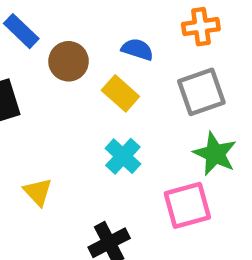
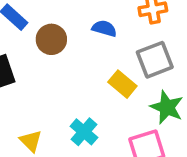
yellow rectangle: (120, 93) -> (122, 84), moved
cyan cross: (123, 156) -> (84, 132), moved

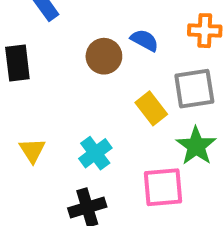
brown circle: (51, 39) -> (104, 56), moved

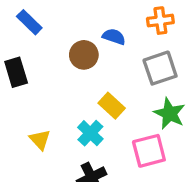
yellow rectangle: (151, 108) -> (112, 106), moved

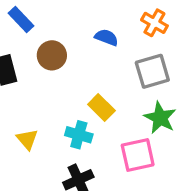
orange cross: (160, 21) -> (154, 23), turned 35
brown circle: (84, 55) -> (52, 55), moved
cyan cross: (90, 133) -> (79, 135), turned -30

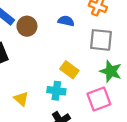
brown circle: (52, 55) -> (27, 26), moved
gray square: (152, 71) -> (101, 40), turned 30

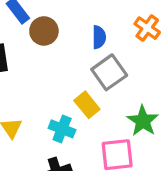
blue semicircle: (66, 21) -> (99, 37), turned 63
gray square: (101, 40) -> (109, 72), moved, turned 35

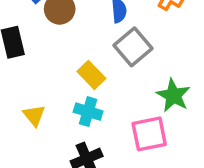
yellow rectangle: (87, 105) -> (91, 75), moved

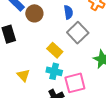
pink square: (149, 134) -> (75, 83), moved

